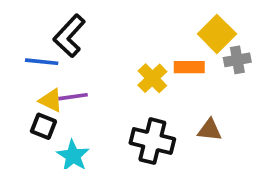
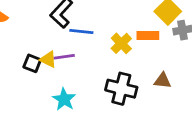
blue line: (42, 62) -> (81, 31), moved
black square: (43, 126) -> (32, 63), moved

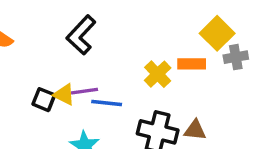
blue line: (81, 31) -> (107, 103), moved
brown triangle: (163, 81) -> (195, 130), moved

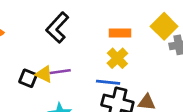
orange rectangle: (192, 64) -> (120, 33), moved
blue line: (107, 103) -> (108, 82), moved

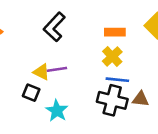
black square: (28, 78) -> (31, 93), moved
blue line: (108, 82) -> (117, 80), moved

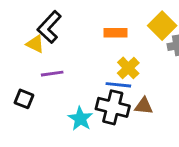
yellow cross: (112, 57) -> (128, 68), moved
yellow triangle: (41, 72) -> (35, 44), moved
cyan star: (57, 111) -> (80, 119), moved

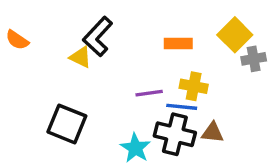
yellow cross: (128, 68) -> (194, 86), turned -35
purple line: (52, 74) -> (149, 93), moved
black square: (24, 99) -> (67, 124), size x1.6

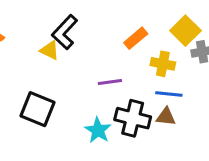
orange rectangle: (178, 43) -> (136, 38), turned -40
yellow cross: (194, 86) -> (163, 64), moved
blue line: (182, 107) -> (169, 94), moved

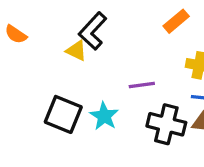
orange rectangle: (136, 38) -> (176, 21), moved
cyan star: (98, 130) -> (104, 116), moved

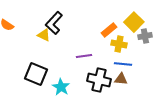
orange rectangle: (176, 21) -> (109, 30), moved
cyan star: (104, 116) -> (61, 87), moved

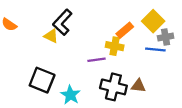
yellow cross: (119, 44) -> (115, 46), moved
blue line: (123, 64) -> (155, 50), moved

